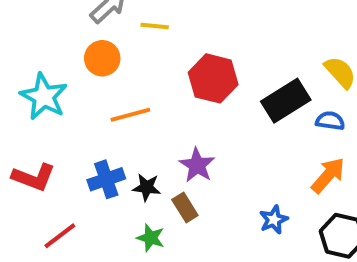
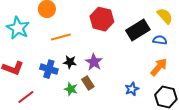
blue cross: (106, 179) -> (49, 69), turned 36
black star: (147, 187) -> (70, 62), moved
green star: (151, 238) -> (71, 89), moved

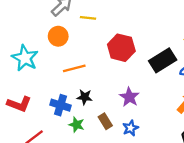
purple star: (94, 62) -> (129, 97), moved
green star: (71, 89) -> (77, 125), moved
blue star: (132, 89) -> (131, 128), moved

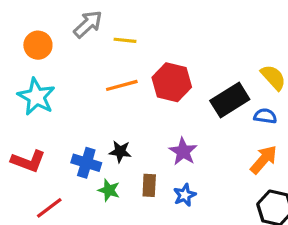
orange circle: (58, 36) -> (38, 45), moved
orange line: (74, 68) -> (122, 85), moved
brown rectangle: (105, 121) -> (149, 185), turned 35

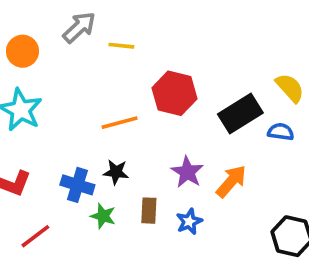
orange line: (122, 85) -> (120, 123), moved
orange arrow: (264, 160) -> (231, 181), moved

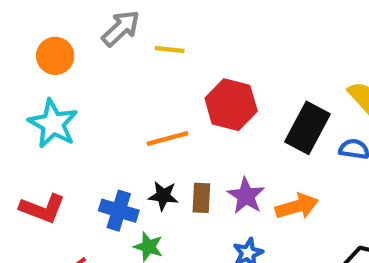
black rectangle: (240, 113) -> (307, 128), turned -30
orange arrow: (231, 181) -> (297, 206), turned 33
brown rectangle: (149, 211) -> (201, 198), moved

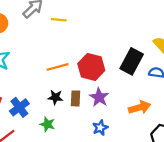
red hexagon: (231, 105) -> (91, 67), moved
orange arrow: (297, 206) -> (140, 107), moved
blue cross: (119, 211) -> (19, 107), moved, turned 36

